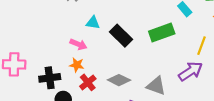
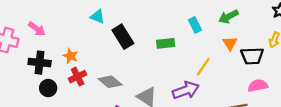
green rectangle: (162, 33) -> (166, 43), size x0.7
pink arrow: (78, 44) -> (37, 29), moved

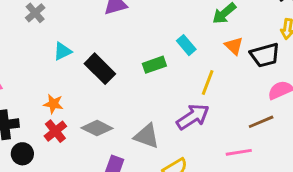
cyan triangle: (97, 16) -> (62, 51), turned -35
cyan rectangle: (195, 25) -> (186, 45), moved
orange star: (70, 56) -> (53, 104), moved

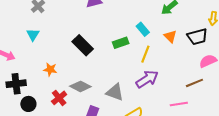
orange triangle: (234, 46) -> (170, 36), moved
cyan triangle: (62, 51) -> (33, 35), moved, turned -32
yellow line: (208, 82) -> (145, 54), moved
red cross: (55, 131) -> (59, 98), moved

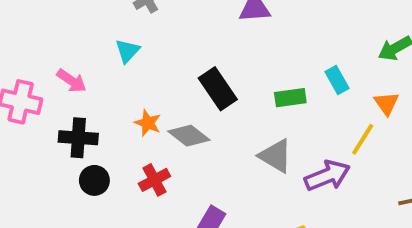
yellow line: (145, 54) -> (363, 139), moved
gray diamond: (80, 86) -> (189, 136), moved
gray triangle: (115, 92) -> (276, 156), moved

